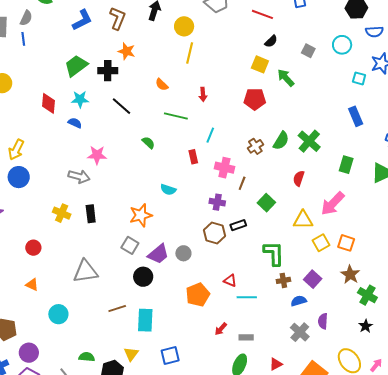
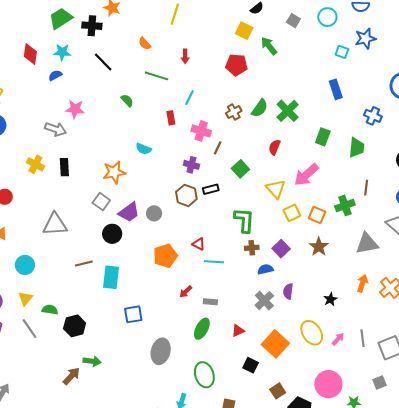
blue semicircle: (75, 123) -> (55, 75), turned -56
yellow triangle: (303, 220) -> (276, 189), turned 45
green cross: (367, 295) -> (345, 205), moved, turned 36
yellow triangle: (131, 354) -> (25, 298), moved

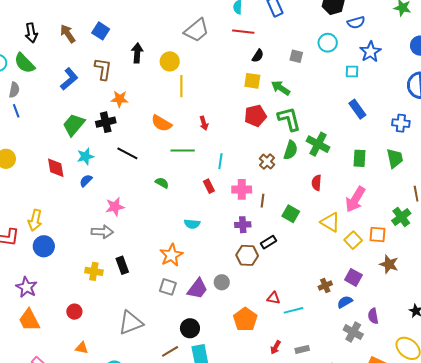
orange semicircle: (145, 44) -> (161, 123), size x1.5
green L-shape: (244, 220) -> (289, 119), moved
black circle: (112, 234) -> (190, 328), moved

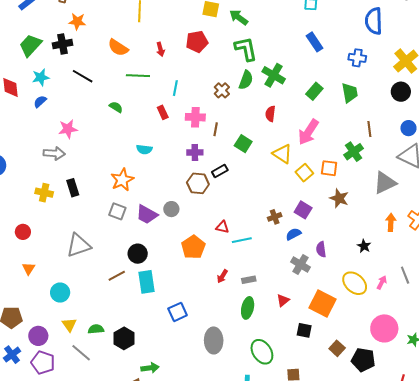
red pentagon: (255, 116) -> (197, 42), moved
green rectangle: (359, 158) -> (314, 91), turned 36
purple trapezoid: (197, 289) -> (147, 215), turned 80
orange triangle: (82, 348) -> (29, 269), turned 48

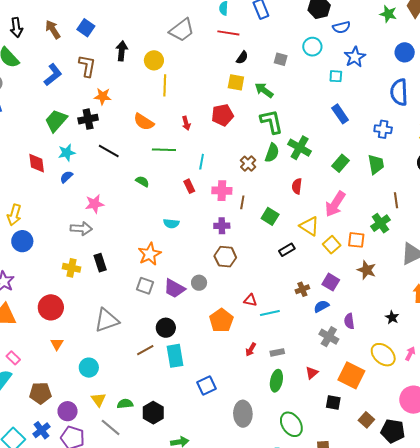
black rectangle: (220, 171) -> (287, 250), moved
red circle: (23, 232) -> (51, 307), size x1.6

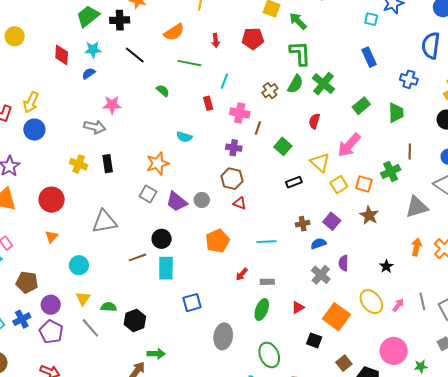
orange semicircle: (144, 122) -> (174, 32), turned -75
red triangle: (250, 300) -> (240, 203), moved

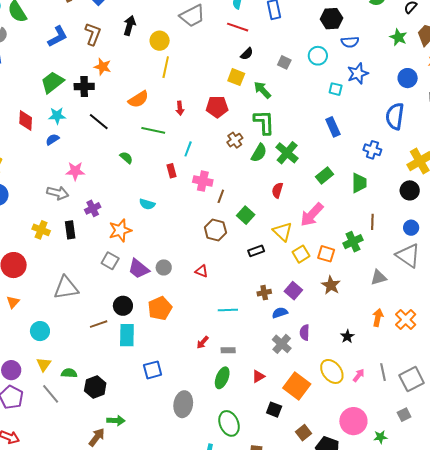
brown cross: (270, 91) -> (235, 140), moved
purple cross: (234, 148) -> (93, 208), moved, turned -35
brown hexagon: (232, 179) -> (215, 230), moved
gray triangle: (417, 207) -> (379, 278), size x0.7
orange pentagon: (217, 241) -> (160, 308), moved

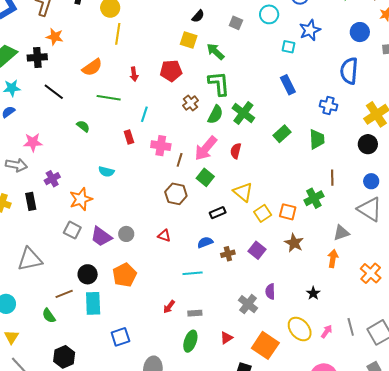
pink arrow: (312, 215) -> (206, 148), moved
blue semicircle: (280, 313) -> (205, 242), moved
orange arrow: (378, 318) -> (333, 259), moved
green semicircle: (69, 373) -> (49, 316), moved, turned -126

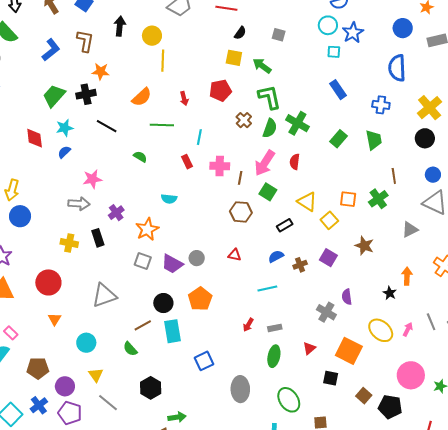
cyan circle: (269, 14) -> (328, 25), moved
orange square: (288, 212) -> (348, 199), moved
orange arrow: (333, 259) -> (407, 276), moved

